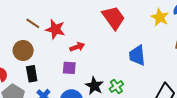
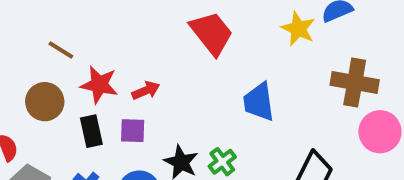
red star: (55, 29) -> (99, 85), moved
black rectangle: (32, 74) -> (91, 131), moved

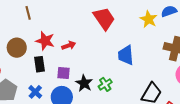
brown line: (61, 50) -> (28, 13), moved, turned 40
purple square: (133, 131) -> (63, 73), moved

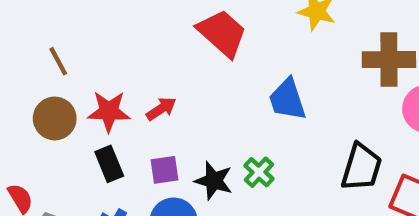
brown circle: (17, 48) -> (55, 118), moved

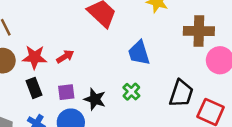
green cross: (259, 172) -> (131, 92), moved

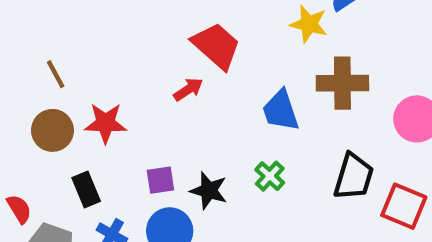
brown cross: (199, 31) -> (342, 83), moved
red arrow: (65, 56) -> (188, 89), moved
black rectangle: (34, 88) -> (86, 189), moved

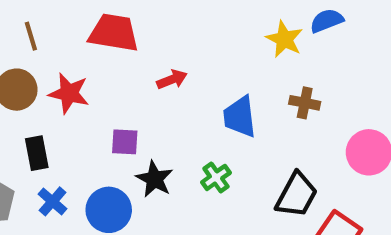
red trapezoid: (216, 46) -> (114, 33), moved, turned -44
brown cross: (342, 83) -> (305, 103), size x0.6
red arrow: (188, 89) -> (172, 79), moved
purple square: (160, 180) -> (125, 142), moved

